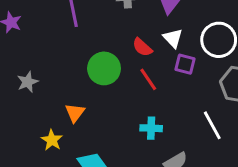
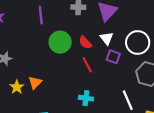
green circle: (104, 68) -> (60, 42), moved
yellow star: (52, 140) -> (17, 87), moved

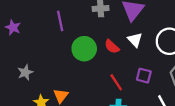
purple square: (113, 57) -> (144, 76), moved
red line: (87, 65) -> (116, 82), moved

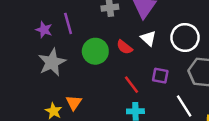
purple star: (13, 27) -> (44, 30), moved
gray star: (25, 72) -> (52, 62), moved, size x1.6

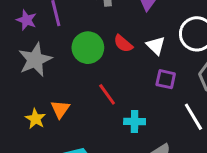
white triangle: (148, 38) -> (156, 46), moved
red line: (131, 85) -> (107, 94), moved

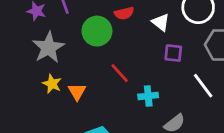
red semicircle: (123, 44) -> (124, 13), moved, turned -48
yellow star: (35, 119) -> (52, 84), moved

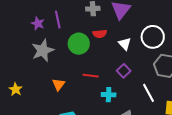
purple square: (173, 53) -> (124, 71), moved, turned 32
red line: (120, 73) -> (91, 76), turned -49
yellow star: (52, 84) -> (16, 89), moved

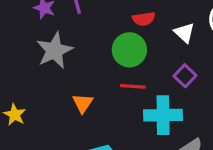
green circle: (79, 44) -> (129, 50), moved
cyan cross: (109, 95) -> (163, 115), size x1.6

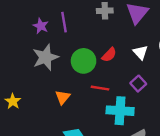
red semicircle: (144, 19) -> (109, 55), moved, turned -42
green circle: (129, 50) -> (84, 61), moved

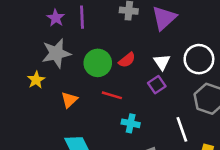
purple square: (138, 84) -> (157, 85), moved
yellow star: (13, 101) -> (36, 80), moved
cyan cross: (120, 111) -> (131, 123), size x0.6

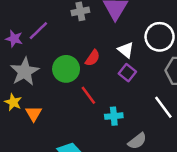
purple line: (82, 17) -> (38, 31), turned 65
red line: (112, 95) -> (88, 95), turned 54
orange triangle: (69, 100) -> (34, 114), moved

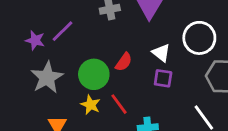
purple square: (127, 73) -> (163, 78), turned -30
yellow star: (13, 102) -> (91, 105), moved

